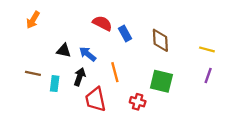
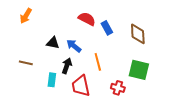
cyan rectangle: (55, 84) -> (52, 80), moved

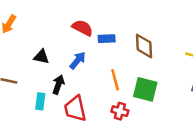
blue rectangle: (107, 28) -> (107, 39), turned -64
blue arrow: (74, 46) -> (78, 60), moved, turned 91
orange line: (98, 62) -> (115, 80), moved

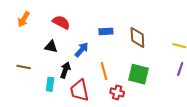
red semicircle: (82, 28) -> (61, 22), moved
orange line: (115, 80) -> (104, 71), moved

